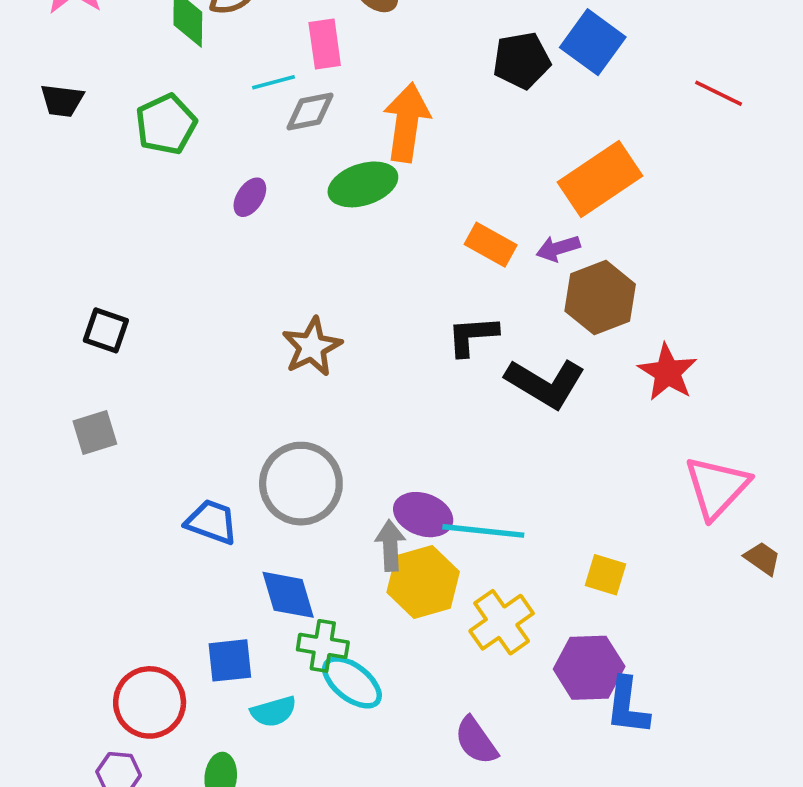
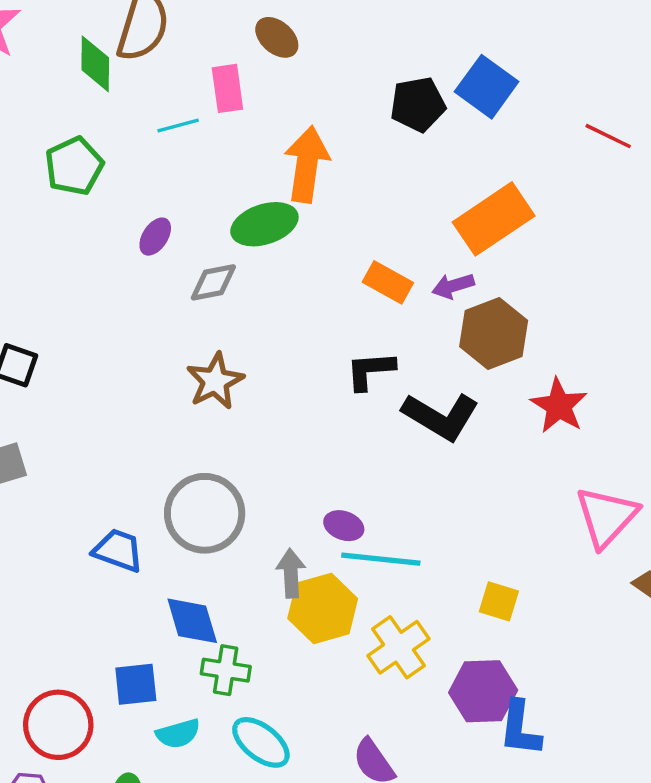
gray diamond: (310, 112) -> (213, 282), moved
purple ellipse: (423, 515) -> (344, 526), moved, size x0.7
cyan ellipse: (352, 682) -> (261, 742), moved

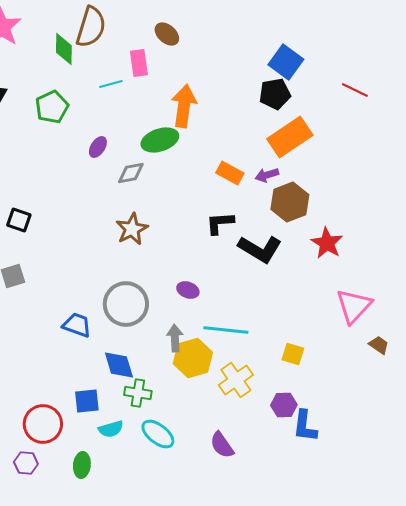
black pentagon: (418, 104) -> (275, 94), moved
purple ellipse: (344, 526) -> (188, 290), moved
purple hexagon: (483, 691) -> (284, 405), size x0.7

